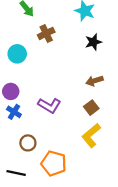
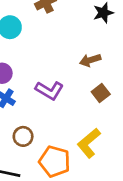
brown arrow: (94, 81) -> (90, 60), moved
yellow L-shape: (91, 135) -> (89, 143), moved

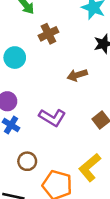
brown arrow: (90, 60) -> (77, 75), moved

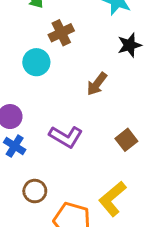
cyan circle: (15, 58) -> (36, 62), moved
brown arrow: (77, 75) -> (97, 84), turned -36

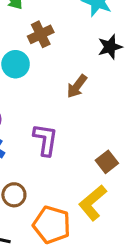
purple L-shape: (66, 137) -> (45, 140), turned -112
brown square: (126, 140) -> (107, 162), moved

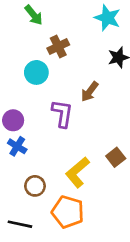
purple L-shape: (45, 140) -> (62, 113), moved
yellow L-shape: (93, 203) -> (77, 172), moved

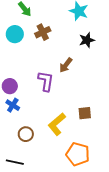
cyan circle: (36, 72) -> (15, 34), moved
brown square: (116, 157) -> (85, 113), turned 32
orange pentagon: (68, 212) -> (78, 154), moved

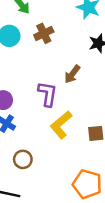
yellow L-shape: (57, 124) -> (61, 125), moved

